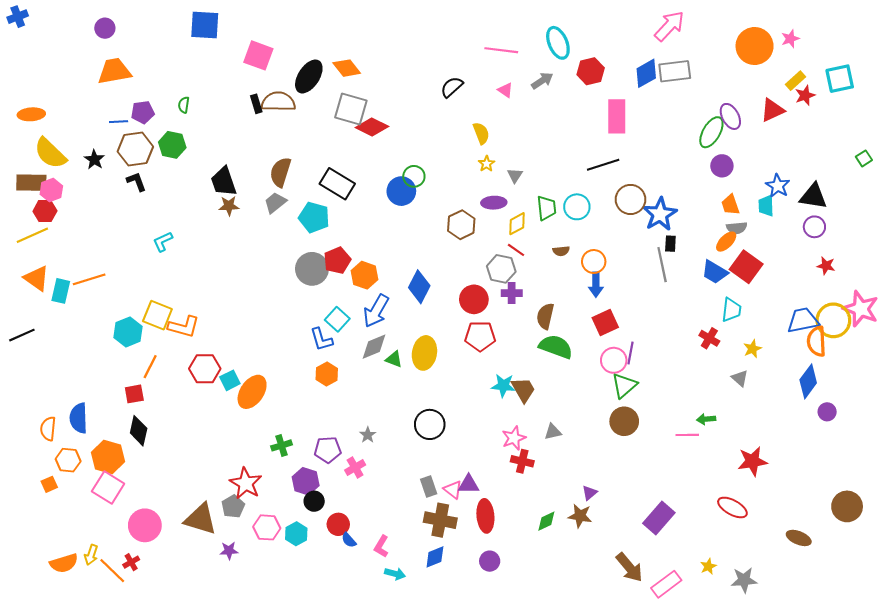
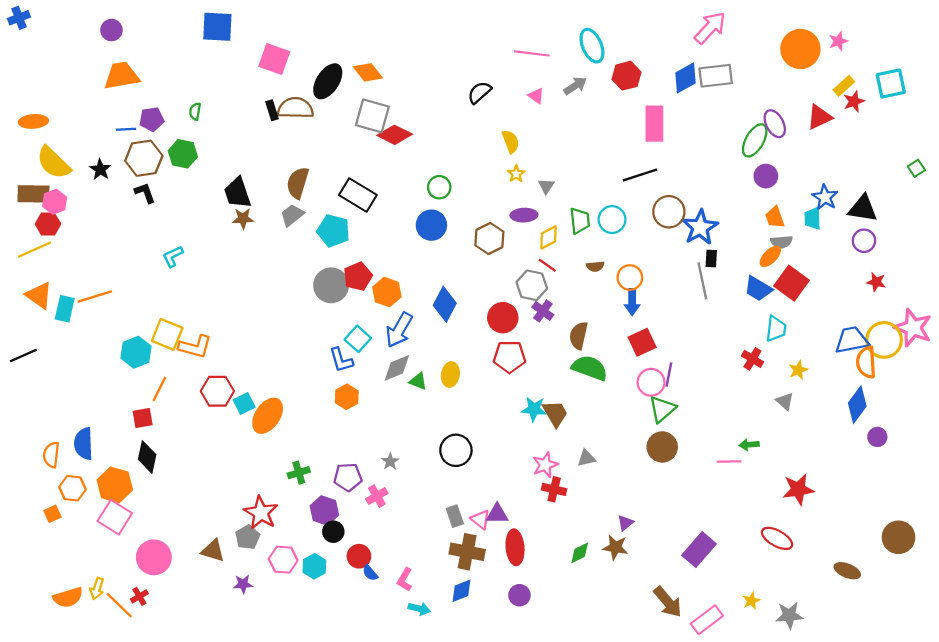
blue circle: (401, 191) -> (431, 225), moved
purple cross: (512, 293) -> (543, 311), turned 36
yellow ellipse: (424, 353) -> (450, 375), size x0.7
brown triangle: (201, 519) -> (213, 551), size x0.7

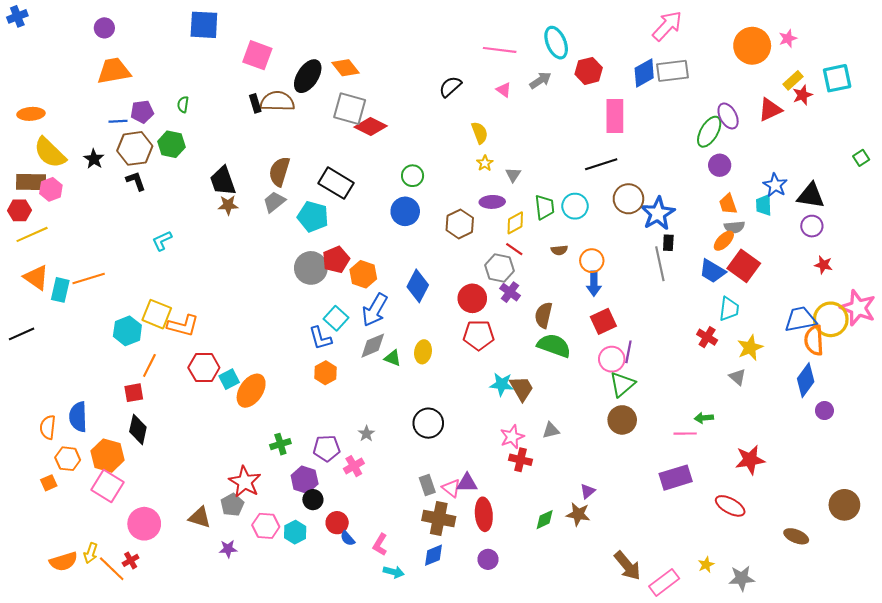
red hexagon: (48, 224) -> (19, 210), moved
yellow star: (798, 370) -> (750, 348), size x1.4
purple rectangle: (699, 550) -> (676, 478), moved, turned 32

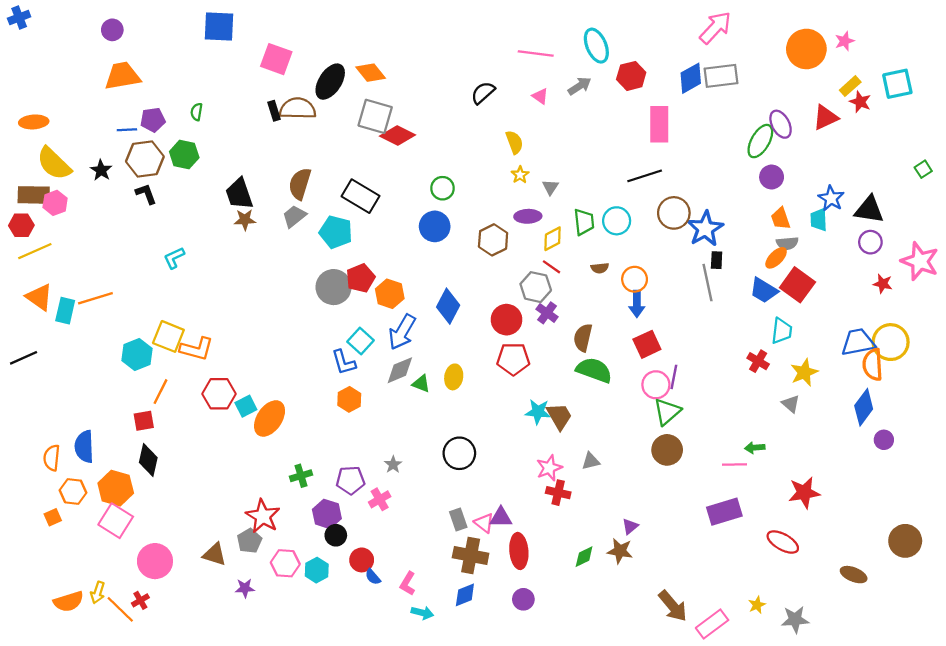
red star: (802, 95) -> (860, 102), turned -30
pink star: (858, 308) -> (920, 261), moved

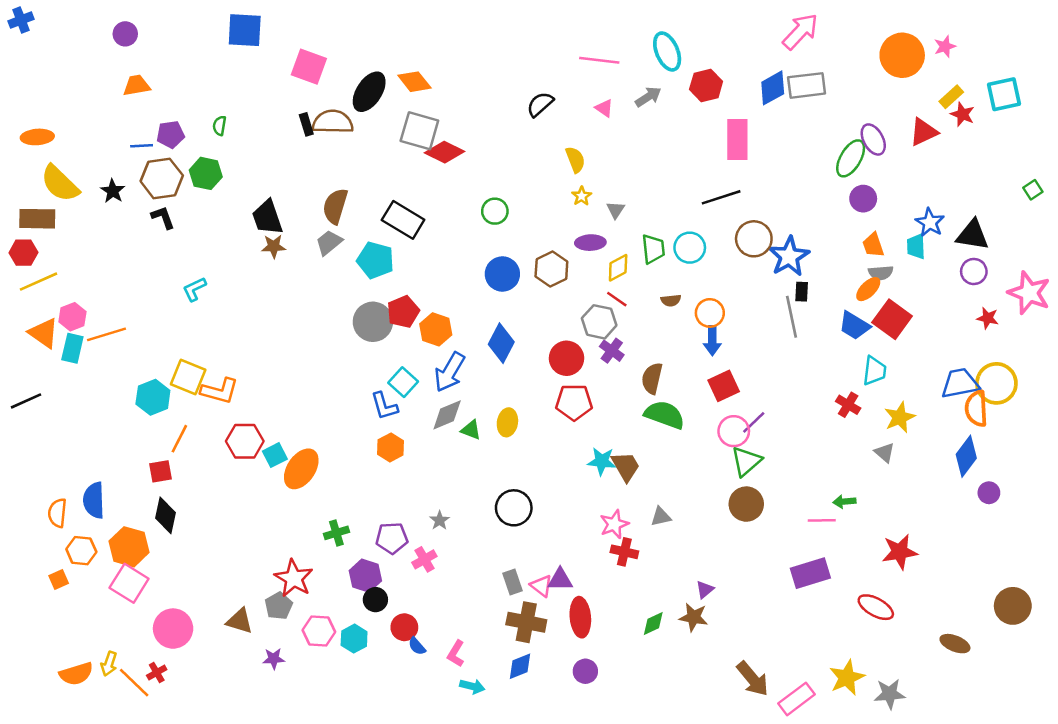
orange trapezoid: (122, 76) -> (137, 85), size x0.7
pink hexagon: (55, 203) -> (72, 317), moved
blue circle: (435, 226) -> (502, 274), moved
purple line: (674, 377) -> (754, 422), turned 35
yellow star: (757, 605) -> (847, 678), size x1.8

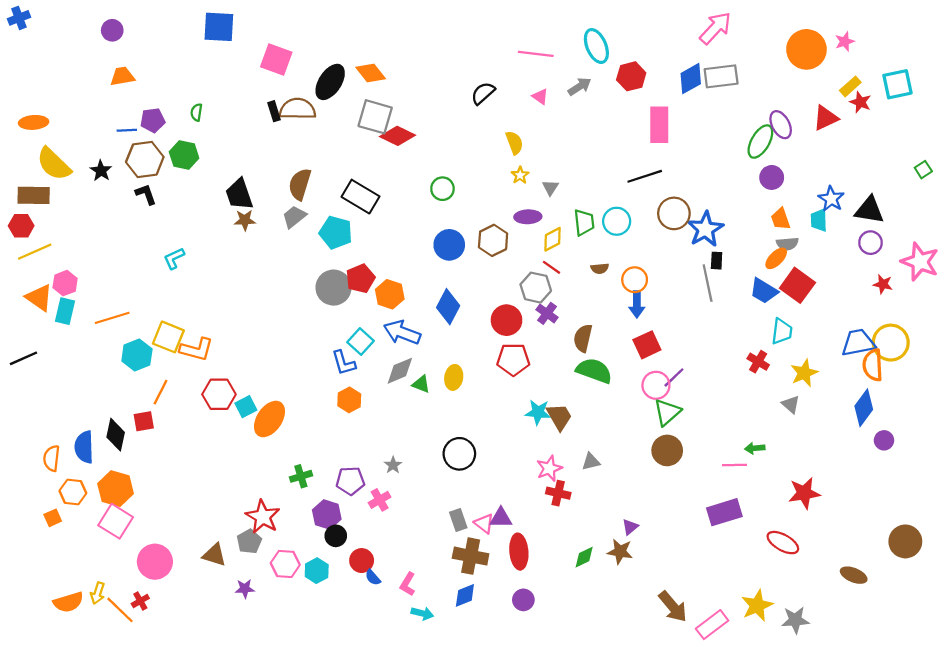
orange line: (106, 334) -> (112, 318), moved
blue arrow: (450, 372) -> (402, 332), turned 81
black diamond: (165, 515) -> (116, 435), moved

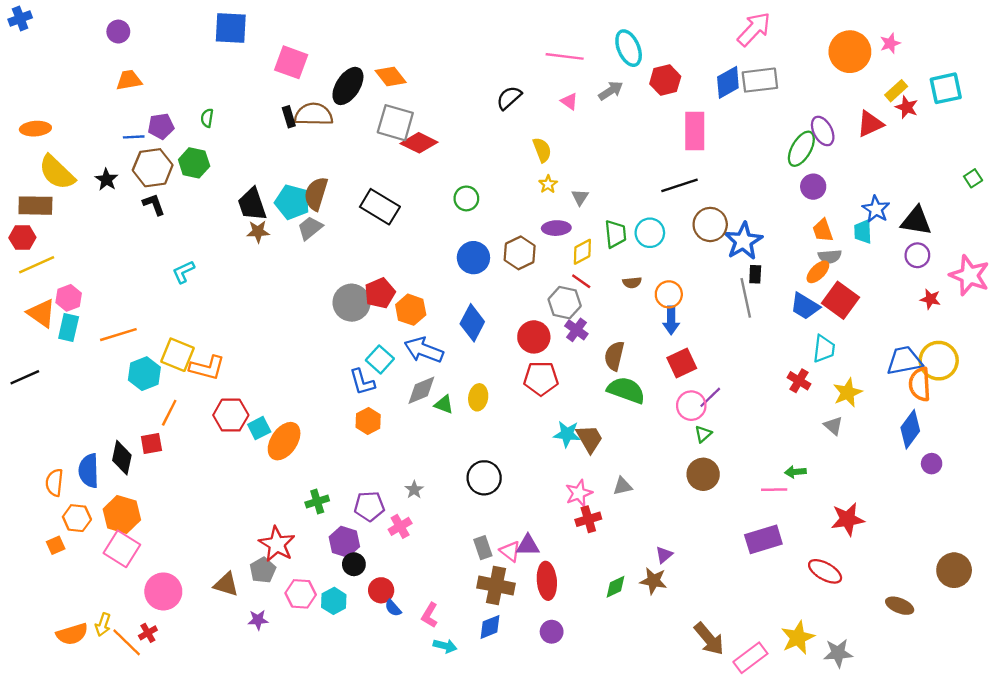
cyan pentagon: (336, 233) -> (292, 202), moved
green triangle: (667, 412) -> (703, 434), size x0.6
red cross: (558, 493) -> (588, 519), turned -30

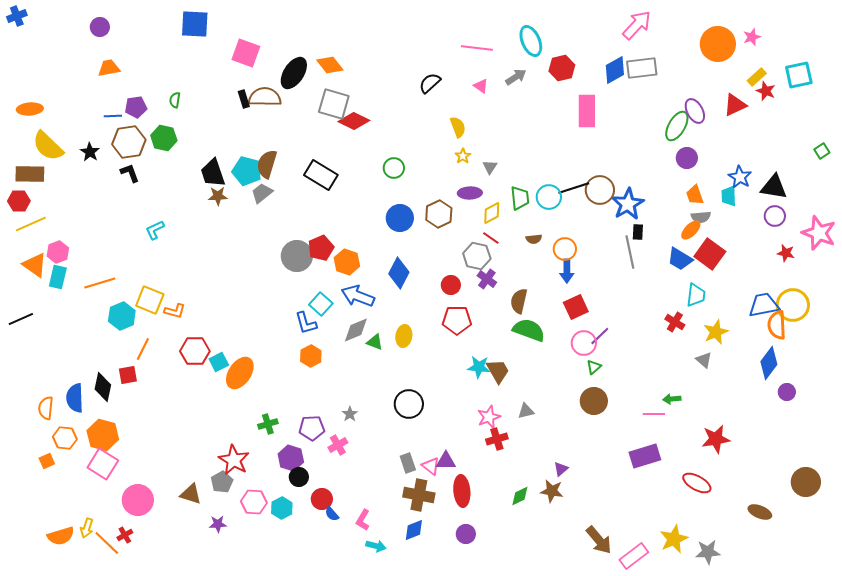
black line: (679, 185) -> (574, 188), moved
red circle: (534, 337) -> (451, 285), size x0.7
orange L-shape: (207, 368) -> (175, 311), size x0.7

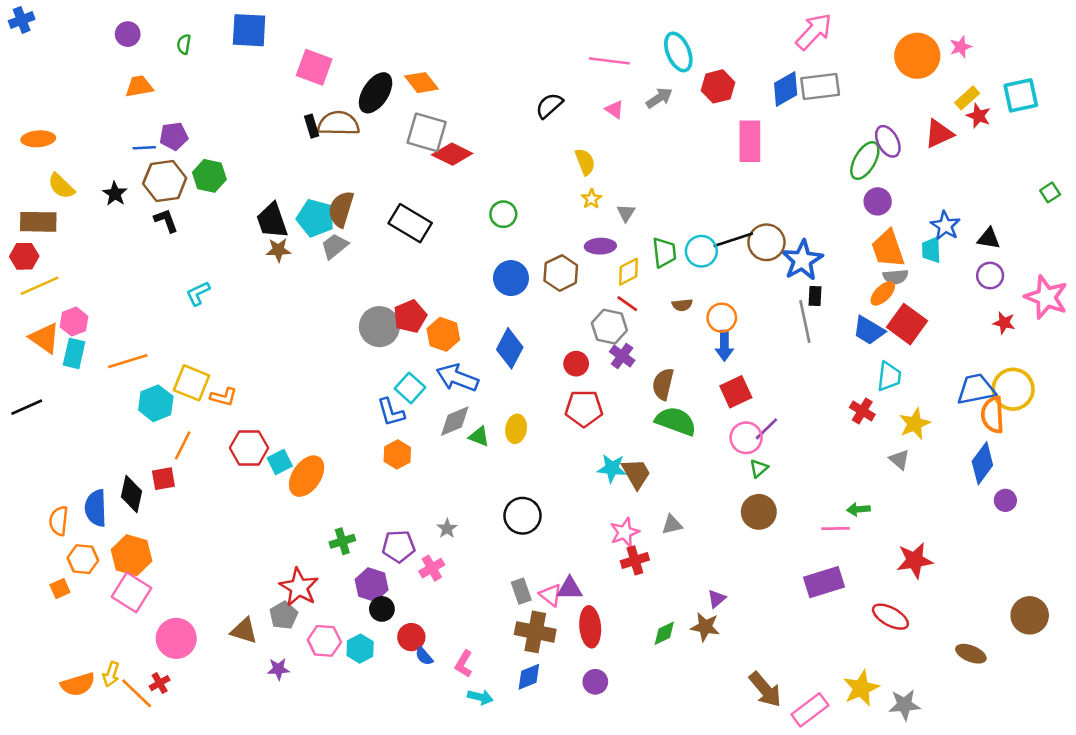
green semicircle: (175, 100) -> (184, 44), moved
yellow semicircle: (48, 146) -> (61, 186), size x0.7
black triangle: (774, 187) -> (989, 238), size x0.7
orange trapezoid: (695, 195) -> (888, 249), size x1.5

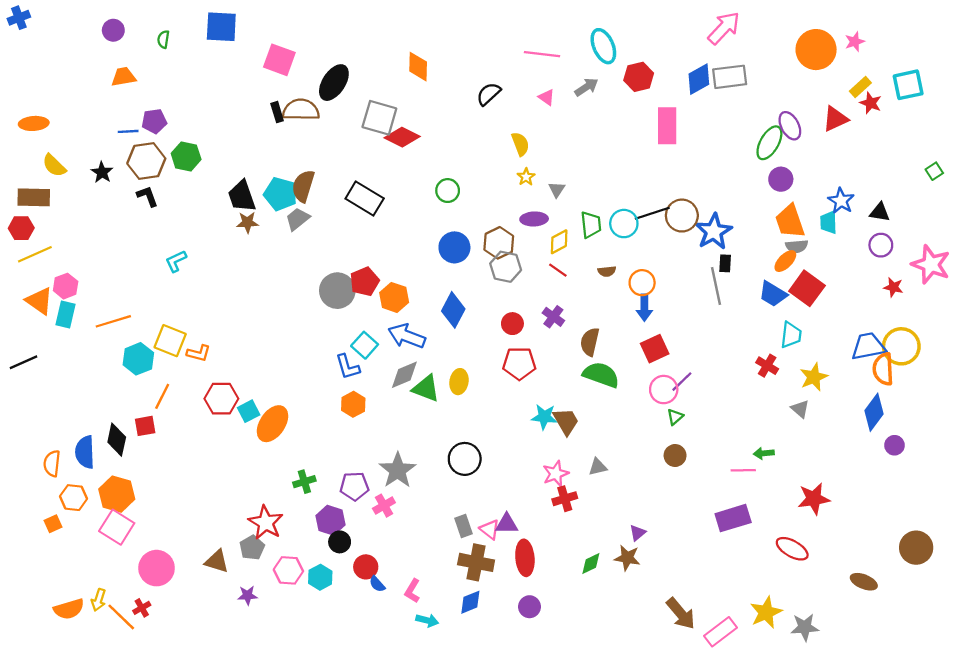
orange diamond: (422, 83) -> (418, 67), moved, turned 40
gray hexagon: (609, 327) -> (506, 267), moved
green triangle: (479, 436) -> (426, 388), size x1.5
brown circle: (759, 512) -> (675, 455), size x0.7
gray star: (447, 528) -> (398, 470), size x2.0

